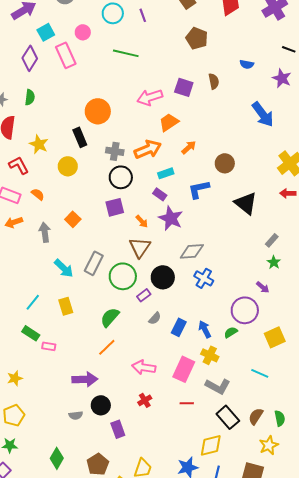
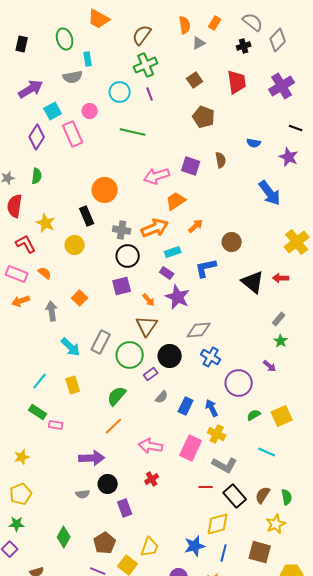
red arrow: (288, 193) -> (281, 278), moved
purple circle: (245, 310) -> (239, 383), moved
green semicircle: (231, 332) -> (254, 415), moved
red line: (187, 403) -> (206, 487), moved

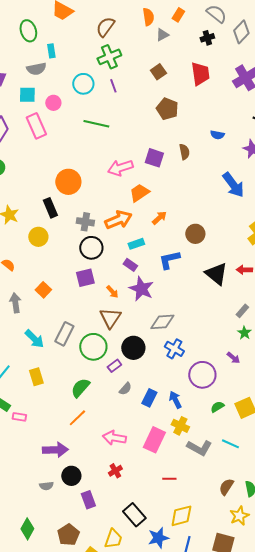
cyan square: (53, 111) -> (27, 95), moved, turned 30
gray L-shape: (225, 465) -> (199, 448), moved
black rectangle: (235, 496) -> (134, 515), moved

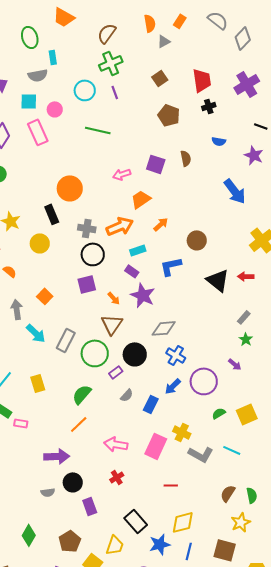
black cross: (207, 38) -> (209, 106), moved
pink arrow: (120, 168) -> (122, 174), size x0.7
cyan arrow: (34, 339) -> (36, 333), moved
blue arrow: (175, 400) -> (173, 386), moved, turned -108

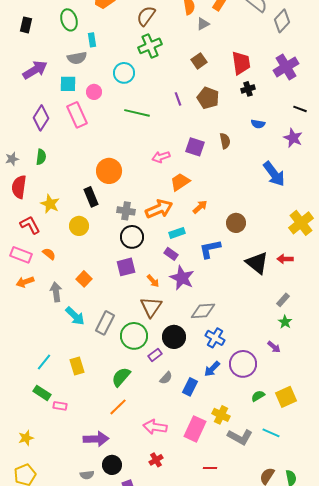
purple line: (115, 92) -> (178, 99), moved

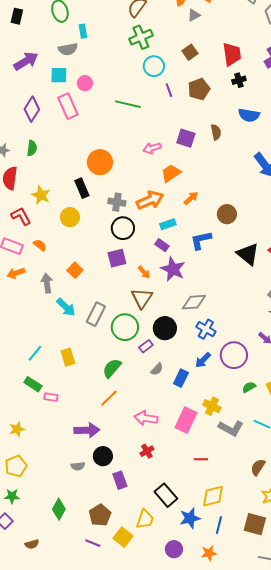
cyan circle: (124, 73) -> (154, 66), moved
brown pentagon: (208, 98) -> (199, 89), turned 30
blue semicircle: (258, 124) -> (249, 115), size x1.5

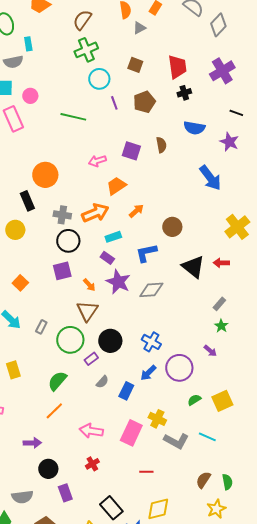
brown square: (190, 52) -> (135, 65), turned -35
gray diamond: (194, 302) -> (151, 290), moved
gray rectangle: (96, 314) -> (41, 327), size x0.6
purple arrow: (87, 430) -> (32, 443), size x0.7
gray semicircle: (78, 466) -> (22, 497), moved, size x1.5

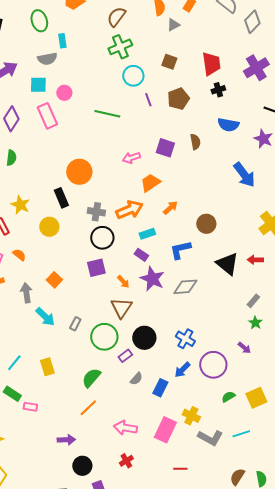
cyan line: (207, 437) -> (241, 434), turned -42

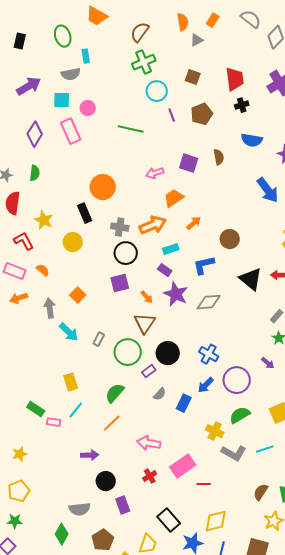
cyan line: (14, 363) -> (76, 410), moved
green semicircle: (228, 397) -> (240, 415), moved, size x1.5
pink rectangle: (165, 430) -> (183, 466), moved, turned 30

